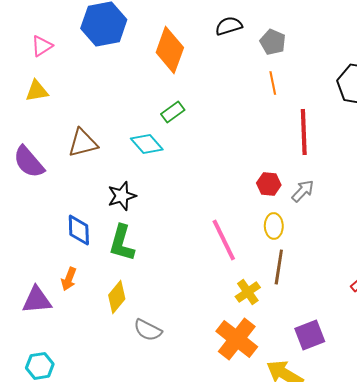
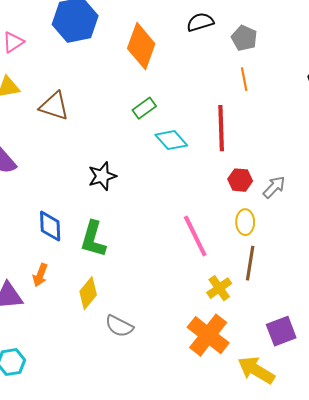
red line: (304, 132) -> (221, 128), moved
brown triangle: (83, 143) -> (54, 106), moved, turned 32
cyan diamond: (147, 144) -> (171, 140), moved
black star: (122, 196) -> (102, 176), moved

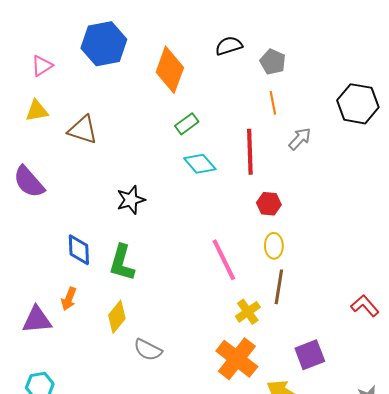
green rectangle: (144, 108) -> (187, 124), moved
gray arrow: (274, 187) -> (300, 139), moved

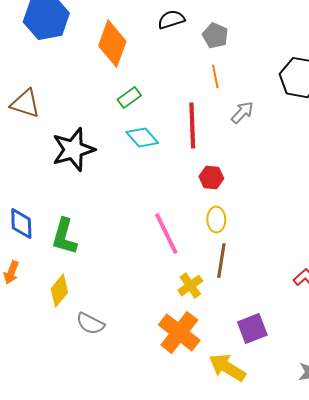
black star: (131, 200) -> (73, 150), moved, size x1.5

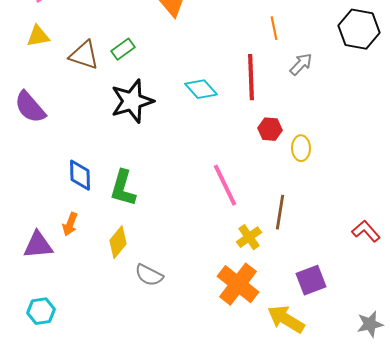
green rectangle: (129, 98) -> (123, 49), moved
yellow ellipse: (216, 220) -> (301, 148), moved

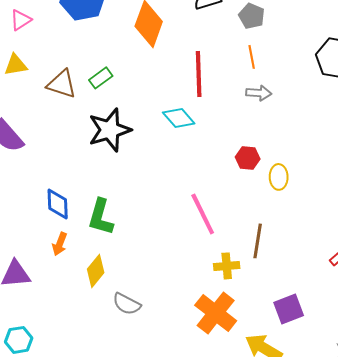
gray arrow: (301, 64) -> (259, 93), moved, turned 50
red line: (251, 77) -> (199, 74), moved
orange arrow: (70, 224) -> (60, 244), moved
yellow cross: (249, 237) -> (227, 266), turned 30

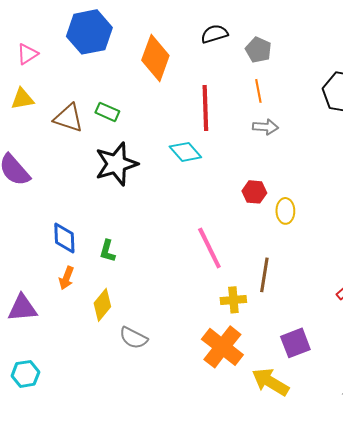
green rectangle: (101, 78) -> (107, 112), turned 60
green L-shape: (101, 217) -> (107, 251), size x0.6

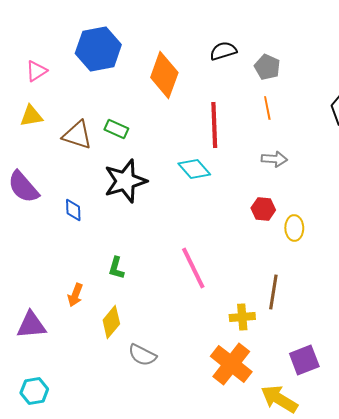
gray arrow: (265, 127) -> (274, 159), moved
blue diamond: (64, 238) -> (73, 210), moved, size x0.7
pink line: (209, 248) -> (193, 268), moved

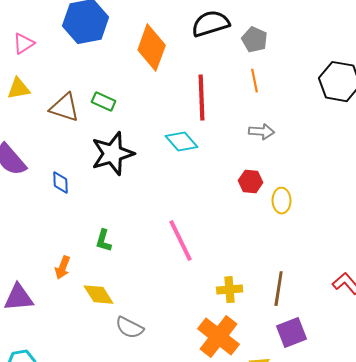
black semicircle: (223, 51) -> (211, 24), size x1.4
brown line: (273, 292) -> (279, 289), moved
yellow diamond: (111, 322) -> (99, 295), turned -72

